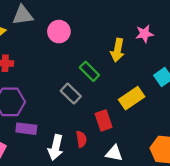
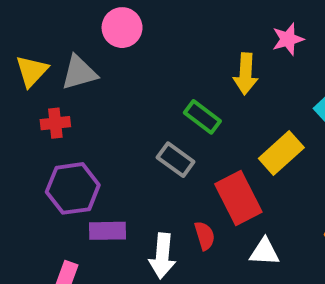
gray triangle: (23, 15) -> (79, 73), moved
pink circle: (59, 32) -> (122, 28), moved
red rectangle: (104, 120) -> (238, 198), size x1.4

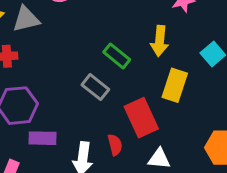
yellow arrow: (246, 74) -> (160, 41), moved
yellow rectangle: (281, 153) -> (175, 85), turned -32

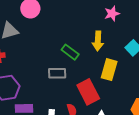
gray rectangle: (95, 87) -> (57, 73), turned -36

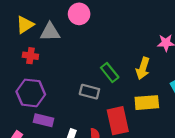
yellow rectangle: (109, 70) -> (147, 103), turned 55

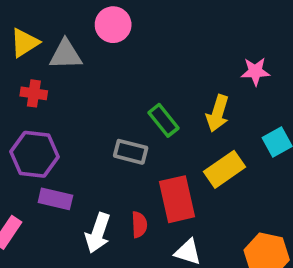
yellow rectangle: (147, 103) -> (224, 169), turned -30

